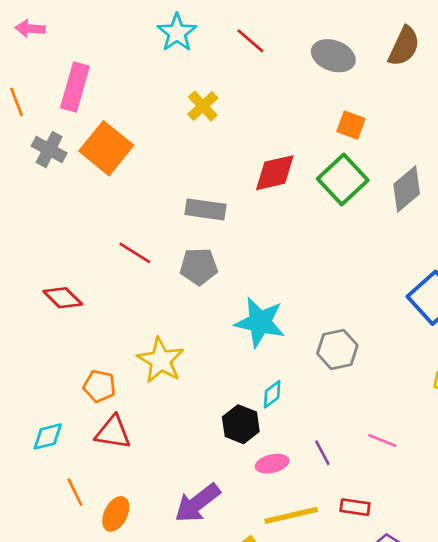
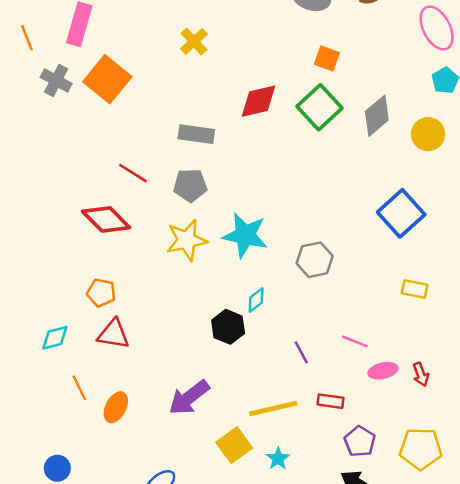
red diamond: (63, 298) -> (106, 219), moved, size x1.4
yellow star: (161, 360) -> (187, 240), moved, turned 30
pink ellipse: (272, 464) -> (383, 371), moved

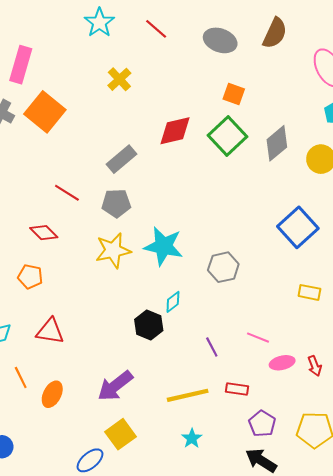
gray rectangle: (196, 134) -> (121, 159), turned -48
red diamond: (106, 219) -> (44, 233), size x0.7
orange pentagon: (101, 293) -> (30, 277), moved
yellow square: (234, 445) -> (120, 434), moved

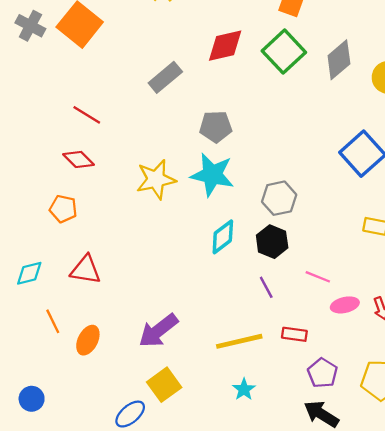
red line: (67, 193) -> (87, 115), moved
gray pentagon: (116, 203) -> (216, 127), moved
cyan diamond: (173, 302) -> (223, 237), size x1.4
black hexagon: (149, 325) -> (272, 242), moved

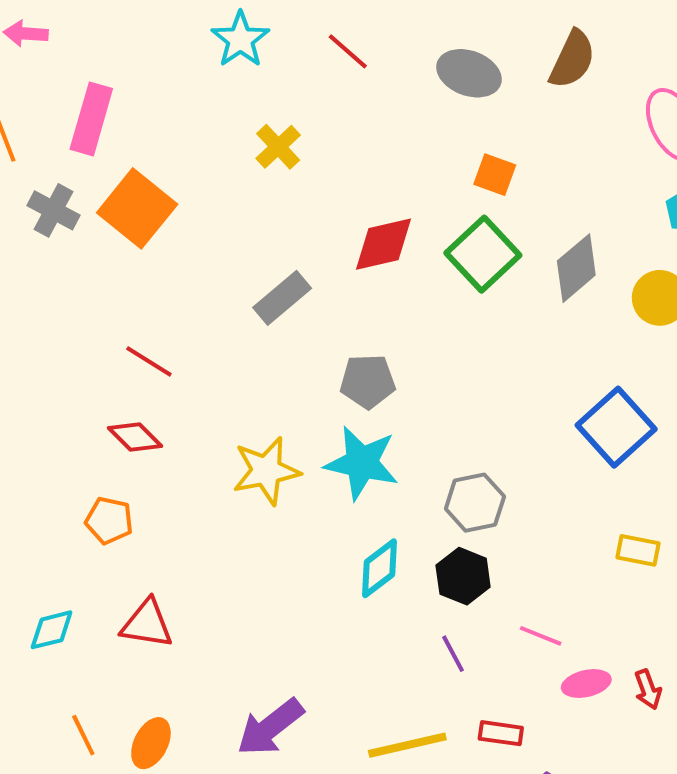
orange line: (53, 321) -> (83, 735), moved

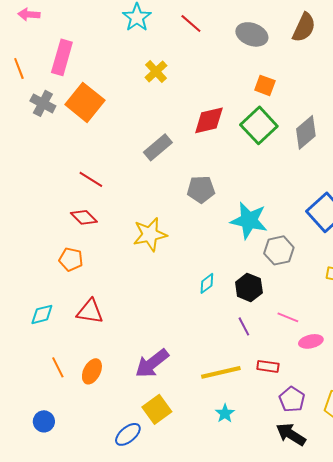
cyan star: (362, 463) -> (249, 220), moved
gray hexagon: (475, 503) -> (279, 250), moved
cyan diamond: (380, 568) -> (207, 283), size x0.7

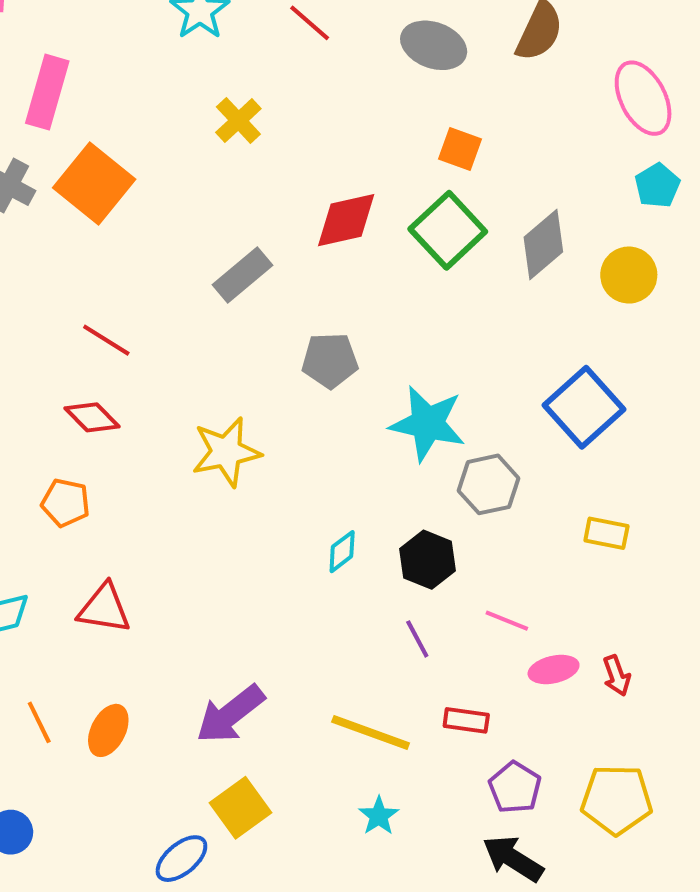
yellow line: (221, 372) -> (371, 732), turned 33

